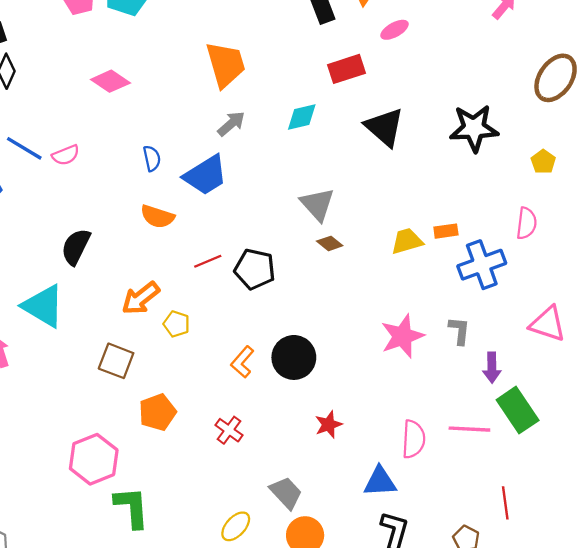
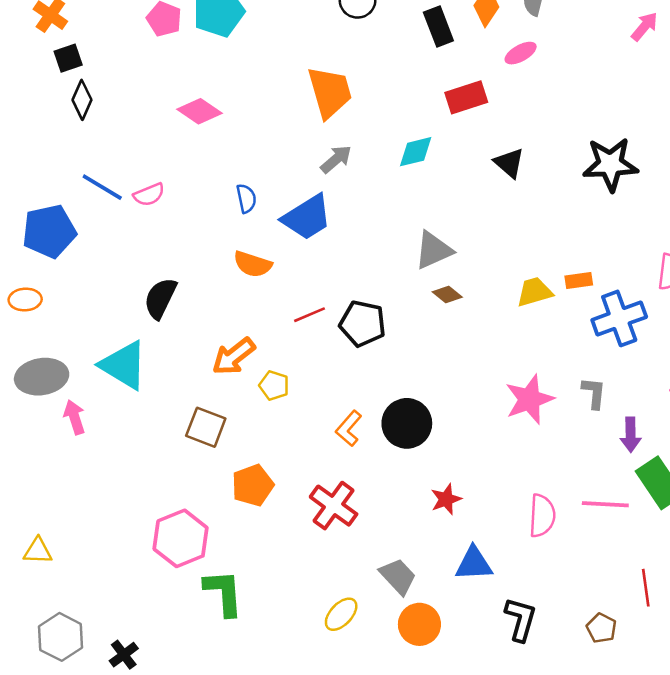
black triangle: (384, 127) -> (509, 163), size x0.7
gray triangle: (317, 204) -> (433, 250), turned 48
red cross: (229, 430) -> (334, 506), size x1.5
blue triangle: (380, 482) -> (474, 564), moved

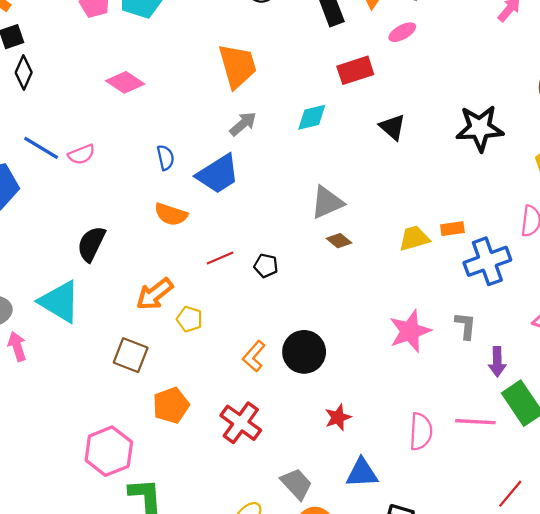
black pentagon: (363, 324) -> (266, 266), size x0.6
red line: (646, 588) -> (510, 494), turned 48

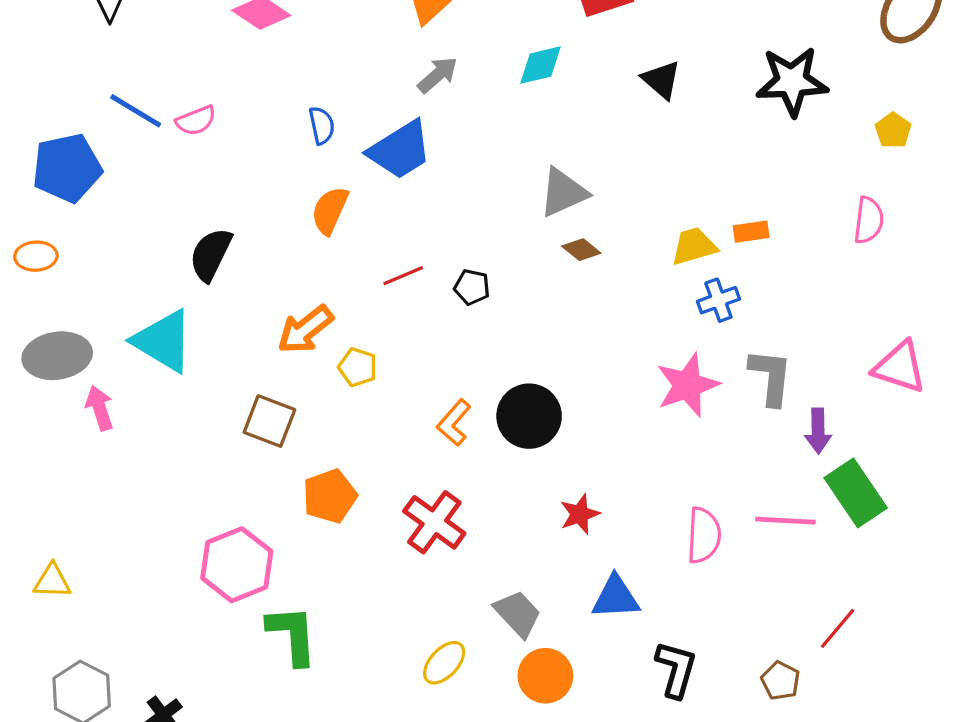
orange semicircle: (171, 214) -> (330, 210), turned 96
blue cross: (487, 261) -> (718, 300), moved, size x0.6
gray L-shape: (466, 326) -> (771, 377), size x1.4

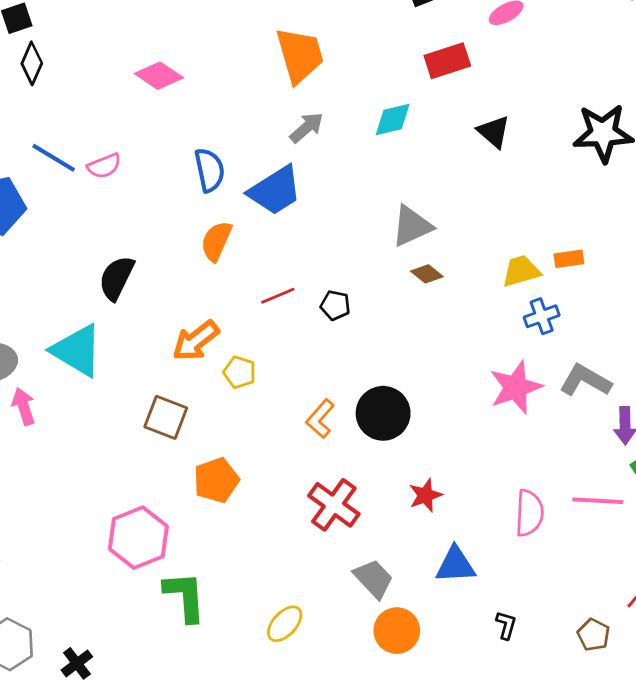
blue semicircle: (322, 125) -> (209, 170), size x1.4
gray L-shape: (771, 377) -> (585, 380), turned -66
red cross: (434, 522) -> (334, 505), moved
yellow ellipse: (444, 663) -> (285, 624), moved
black L-shape: (676, 669) -> (506, 625), size x0.6

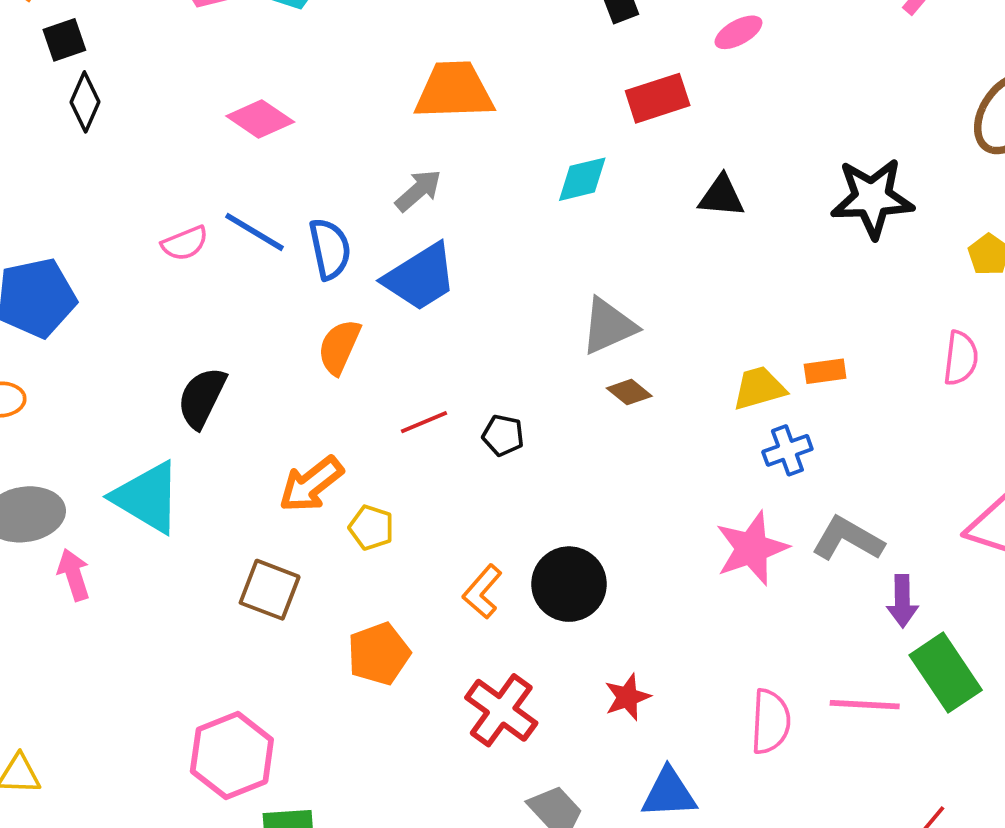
orange trapezoid: (300, 55) -> (454, 91), turned -76
gray arrow: (307, 128) -> (418, 191), moved
black triangle: (494, 132) -> (722, 196), turned -36
blue line: (54, 158) -> (255, 232), moved
orange pentagon: (216, 480) -> (379, 654), moved

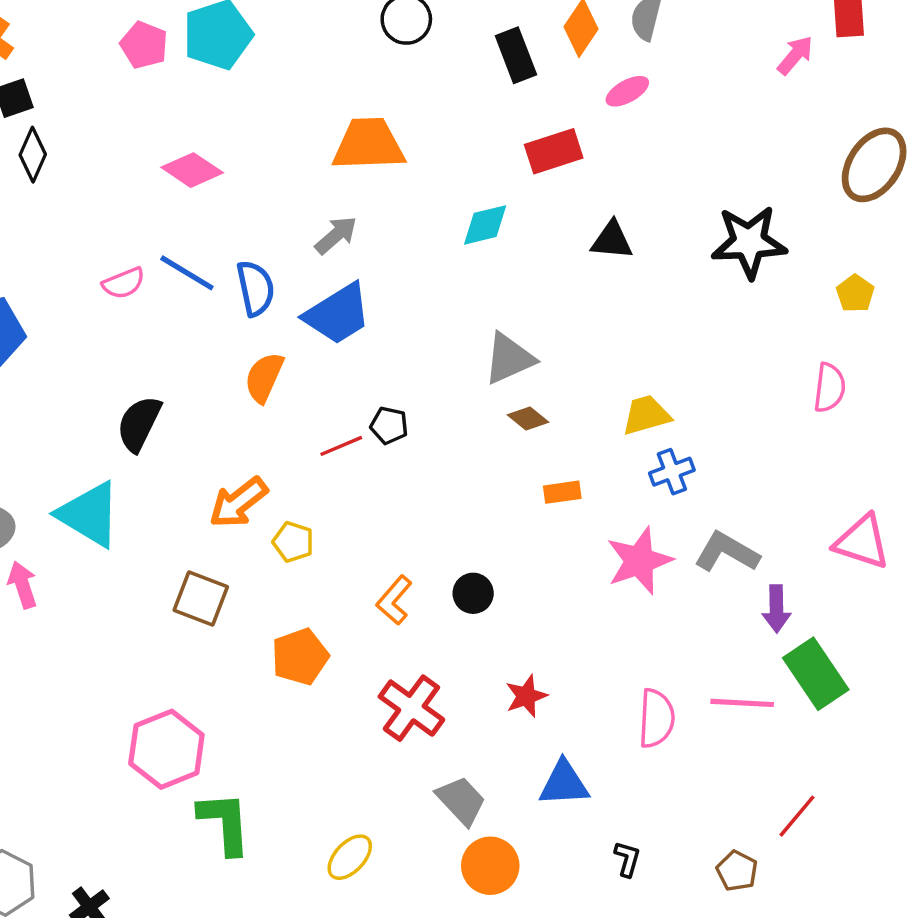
orange rectangle: (825, 371) -> (562, 492), moved
black pentagon: (503, 435) -> (389, 425), moved
black circle: (569, 584) -> (473, 593), size x0.6

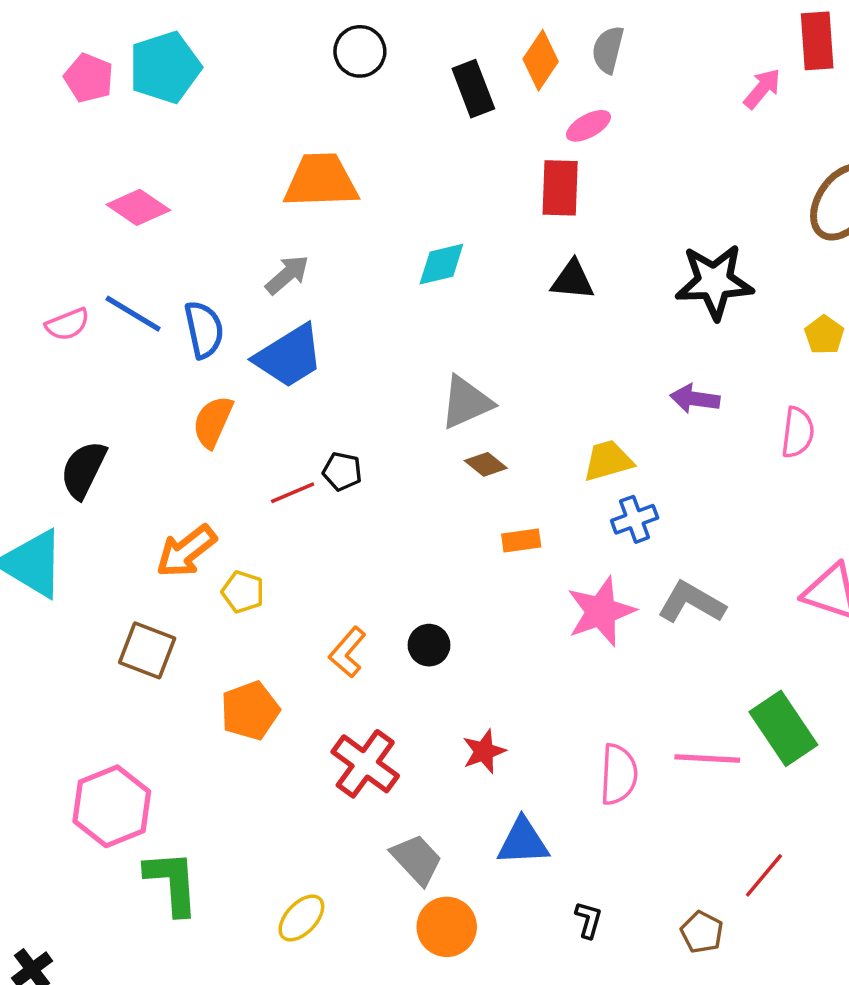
red rectangle: (554, 151) -> (560, 188), moved, turned -70
purple arrow: (776, 609) -> (695, 399), moved, turned 99

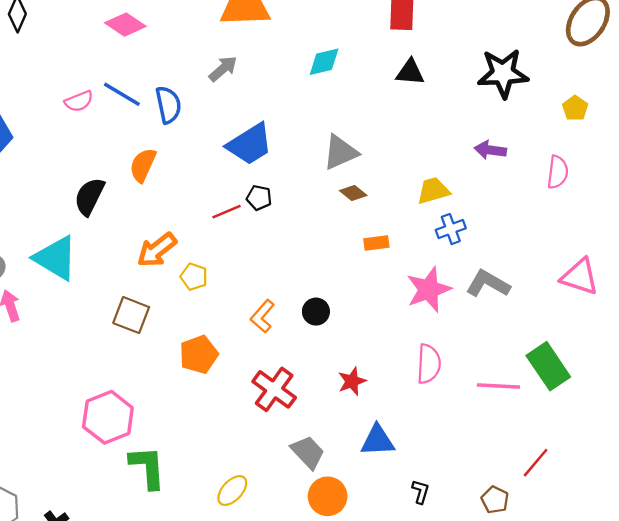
blue trapezoid: (289, 356) -> (250, 144), moved
orange semicircle: (213, 422) -> (143, 165), moved
pink semicircle: (619, 774) -> (429, 364), moved

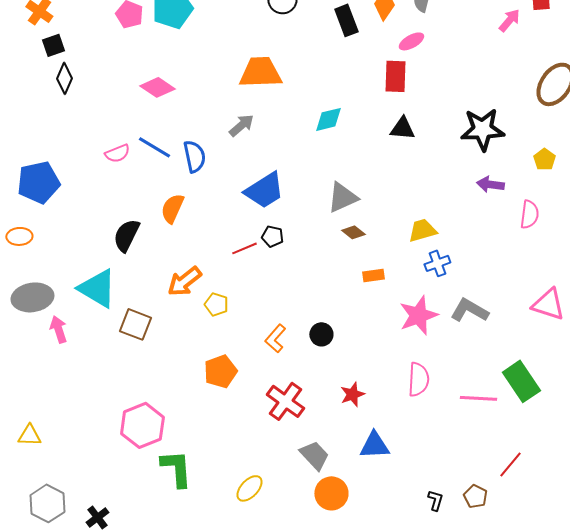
purple arrow: (490, 150) -> (490, 184), moved
brown square: (131, 315) -> (135, 324), moved
black L-shape: (421, 492) -> (435, 500), moved

